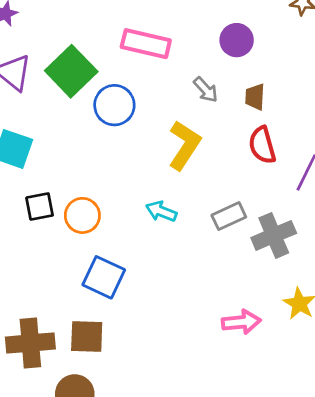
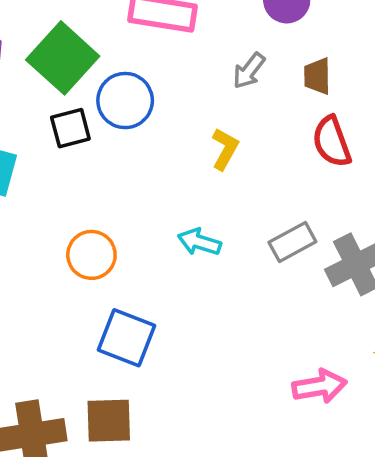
gray arrow: (206, 90) -> (249, 71), turned 84
yellow L-shape: (184, 145) -> (225, 149), size x0.6
black square: (40, 207) -> (70, 128), moved

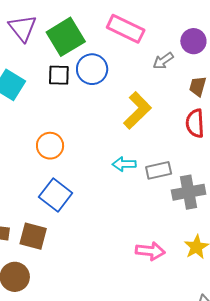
gray arrow: (249, 71) -> (163, 61), moved
yellow L-shape: (225, 149) -> (137, 110), size x1.6
cyan arrow: (199, 242) -> (124, 164), moved, turned -35

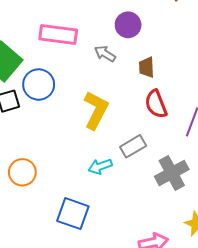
gray arrow: (163, 61) -> (105, 54), turned 85
gray rectangle: (159, 170) -> (133, 146), moved
blue square: (56, 195) -> (73, 214), moved

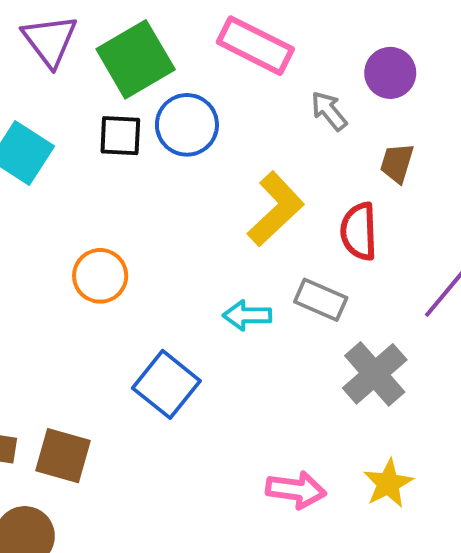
red semicircle: (156, 104) -> (359, 231), moved
gray rectangle: (133, 146) -> (321, 300), turned 35
gray cross: (172, 173) -> (375, 374), turned -32

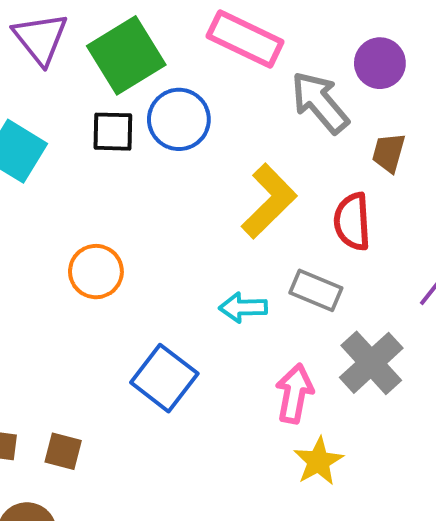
gray arrow: (329, 111) -> (320, 102), size x1.6
brown square: (63, 456) -> (63, 451), size x0.7
yellow star: (388, 483) -> (318, 461), moved
pink arrow: (296, 490) -> (294, 393), moved, turned -86

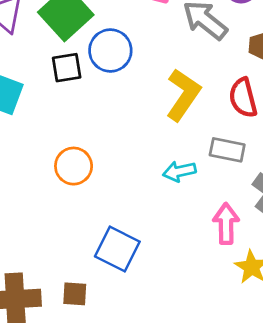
blue square: (164, 378) -> (117, 249), moved

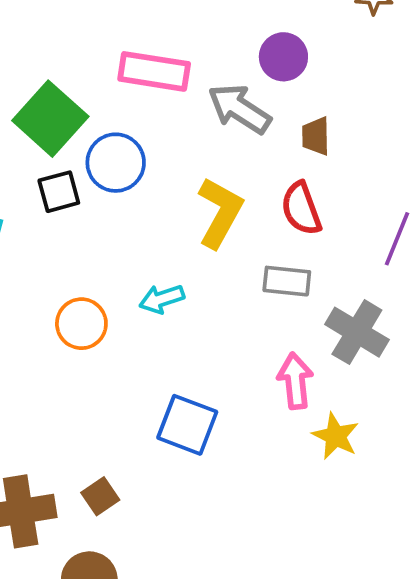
cyan arrow: (179, 171) -> (162, 299), moved
blue square: (117, 249) -> (187, 425), moved
brown square: (75, 294) -> (100, 496), turned -32

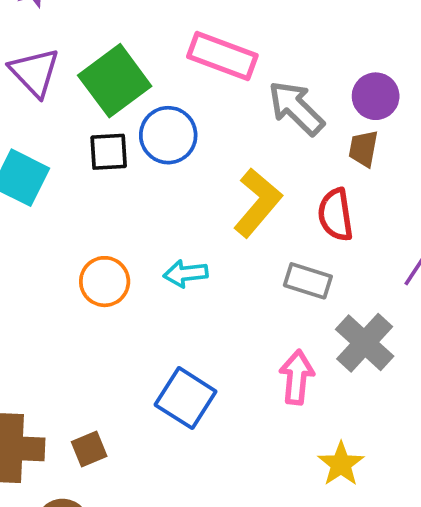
purple circle: (283, 57) -> (376, 96), moved
yellow star: (336, 436) -> (341, 464), moved

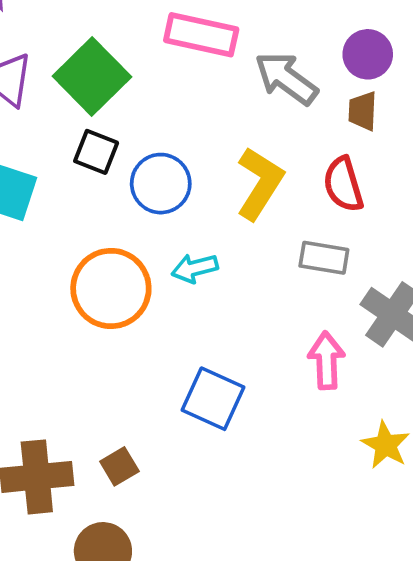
blue circle: (168, 135) -> (161, 184), moved
black square: (109, 152) -> (96, 152), turned 33
orange circle: (105, 282) -> (111, 288), size x1.5

